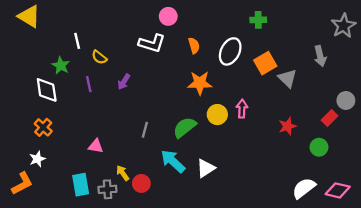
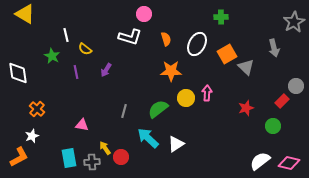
white diamond: (47, 90) -> (18, 73), moved

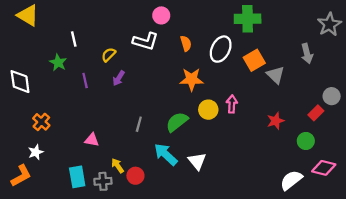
green cross: (221, 17) -> (248, 19), size x1.6
yellow semicircle: (85, 49) -> (109, 55), moved, turned 96
white triangle: (176, 144) -> (197, 161), turned -36
pink diamond: (289, 163) -> (324, 168), moved

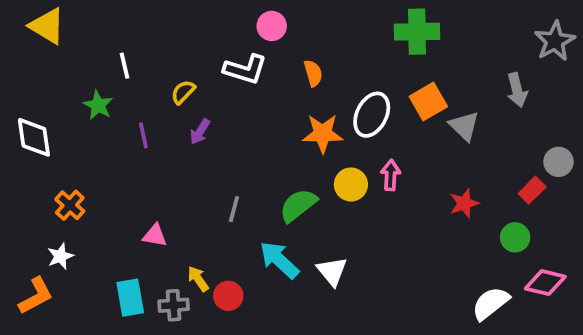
white ellipse: (221, 49) -> (372, 115), moved

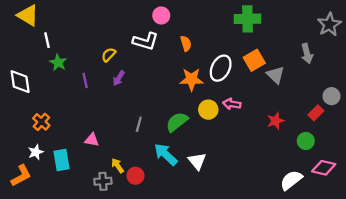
white line: (125, 66) -> (47, 40), moved
pink arrow: (391, 175) -> (232, 104), turned -84
cyan rectangle: (130, 298) -> (62, 160), moved

